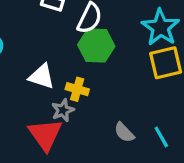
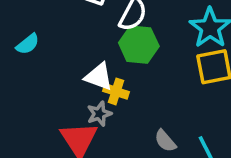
white triangle: (42, 77) -> (99, 77), moved

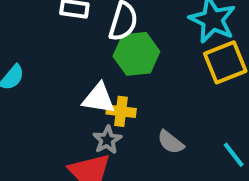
gray semicircle: (165, 141) -> (171, 142), moved

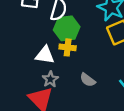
yellow cross: (121, 111) -> (68, 47), moved

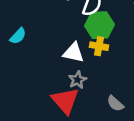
gray semicircle: (88, 80) -> (115, 104), moved

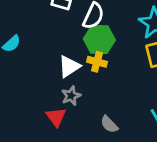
white triangle: (73, 53) -> (69, 66), turned -50
red triangle: (65, 101) -> (56, 117), size x0.7

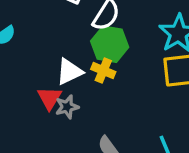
red triangle: (56, 117) -> (49, 98), moved

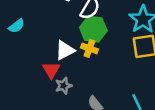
gray star: (67, 107) -> (63, 86), moved

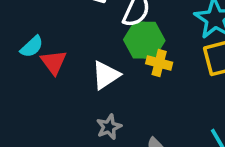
yellow cross: (89, 48) -> (159, 63), moved
red triangle: (51, 70) -> (54, 62), moved

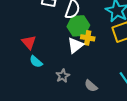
cyan semicircle: (32, 47) -> (36, 62), moved, turned 88
white triangle: (106, 75) -> (75, 45), moved

